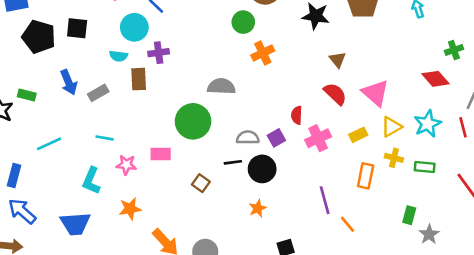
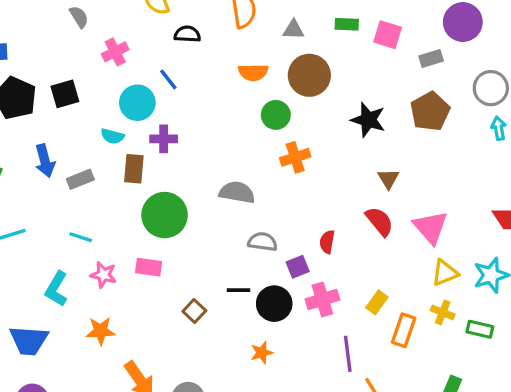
black square: (77, 28) -> (65, 94), turned -30
green circle: (193, 121) -> (165, 215), moved
yellow rectangle: (358, 135) -> (377, 302), moved, turned -36
gray semicircle: (248, 138) -> (263, 242), moved
pink cross: (318, 138) -> (322, 300), moved

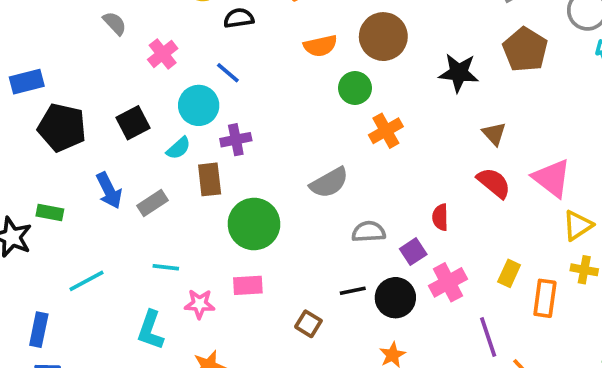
black square: (65, 94) -> (133, 123), moved
cyan semicircle: (112, 136) -> (178, 148), turned -45
gray semicircle: (237, 192) -> (329, 183), turned 152

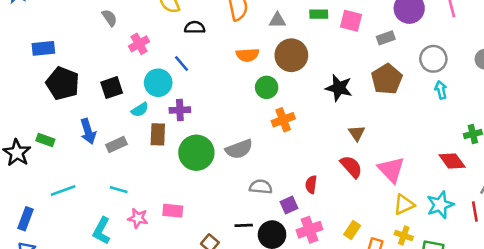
green circle: (254, 224) -> (196, 153), moved

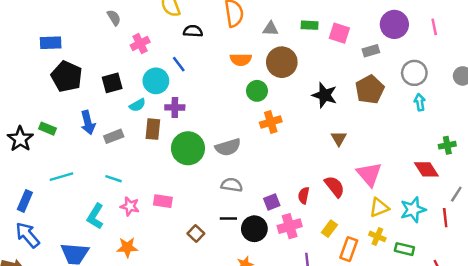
red semicircle: (351, 167) -> (335, 187), moved
red semicircle: (311, 185) -> (304, 196), moved
gray semicircle: (261, 187) -> (232, 185), moved

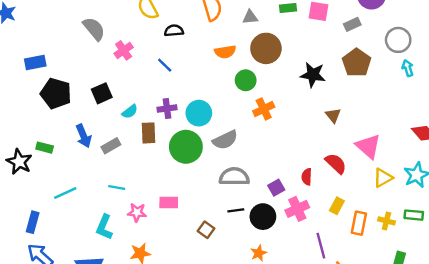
gray semicircle: (114, 18) -> (94, 29), size x1.5
cyan circle: (156, 81) -> (199, 113), moved
gray semicircle: (232, 185) -> (234, 177), size x1.4
yellow cross: (377, 236) -> (386, 221), moved

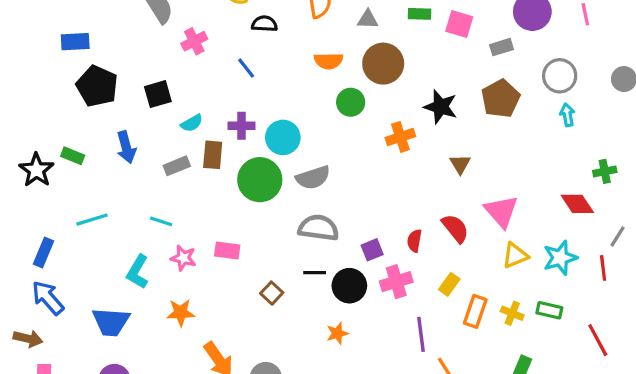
orange cross: (264, 109) -> (400, 137), moved
gray rectangle: (111, 146) -> (177, 166), moved

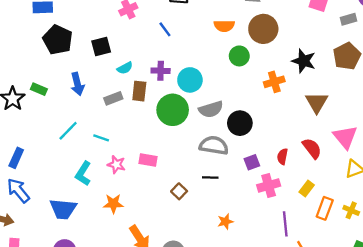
brown triangle: (460, 164) -> (317, 102), size x1.5
cyan line: (92, 220) -> (68, 131), moved, turned -30
black circle: (349, 286) -> (240, 123), moved

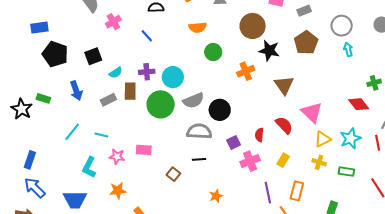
brown circle: (263, 29) -> (253, 26), moved
orange rectangle: (325, 208) -> (297, 191), moved
yellow cross: (351, 210) -> (319, 162), moved

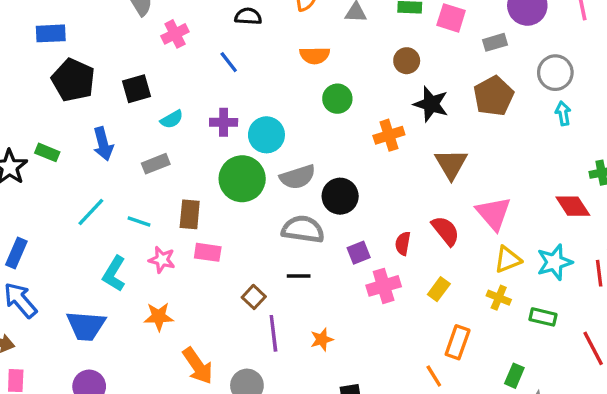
brown circle: (253, 26) -> (407, 61), size x0.6
brown rectangle: (130, 91) -> (190, 214), moved
purple line: (268, 193) -> (273, 333), moved

